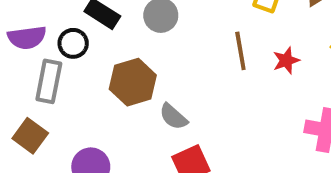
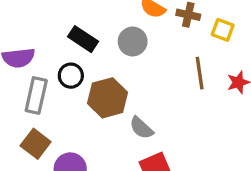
black circle: (73, 43) -> (71, 76), moved
brown square: (30, 136) -> (36, 144), moved

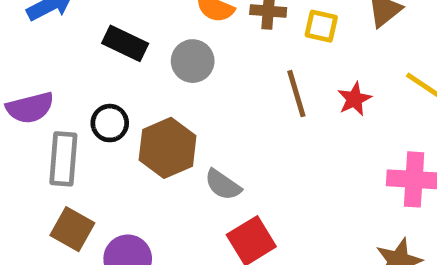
black rectangle: (83, 39) -> (125, 43), moved

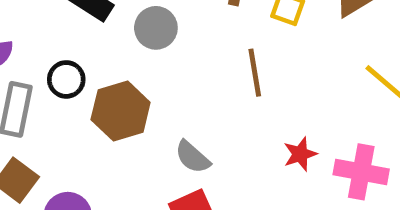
red star: (354, 99) -> (300, 154), moved
gray semicircle: (223, 185) -> (193, 157), moved

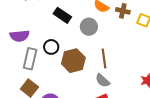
brown line: (255, 73) -> (104, 58), moved

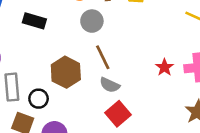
gray circle: (89, 27) -> (92, 21), moved
black circle: (51, 47) -> (39, 99), moved

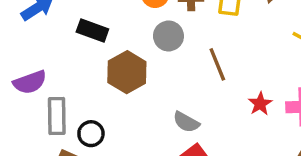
brown line: (103, 57) -> (217, 64), moved
brown hexagon: (66, 72) -> (127, 72), moved

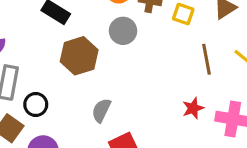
brown line: (217, 64) -> (206, 59), moved
gray semicircle: (186, 122) -> (101, 110), moved, turned 75

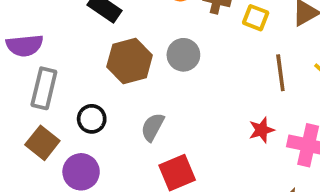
gray circle: (123, 31) -> (183, 55), moved
black circle: (36, 104) -> (92, 119), moved

